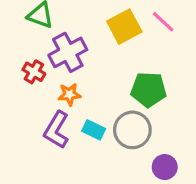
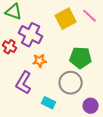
purple cross: (68, 52) -> (31, 35), turned -35
orange star: (69, 94) -> (40, 61), moved
cyan rectangle: (94, 130) -> (49, 103), moved

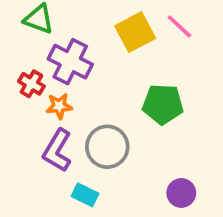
orange star: (40, 61) -> (59, 106), moved
gray circle: (71, 83) -> (107, 147), moved
cyan rectangle: (49, 103) -> (85, 195), moved

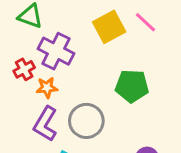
red cross: (31, 84) -> (24, 69), turned 30

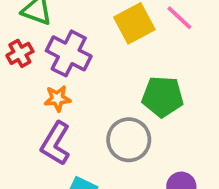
red cross: (24, 69) -> (20, 53), moved
gray circle: (86, 121) -> (129, 140), moved

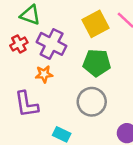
green pentagon: (163, 97) -> (97, 63), moved
purple L-shape: (56, 143) -> (26, 104), moved, turned -40

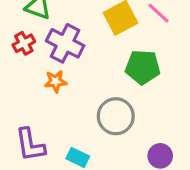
green pentagon: (97, 63) -> (143, 67), moved
purple L-shape: (26, 104) -> (30, 145), moved

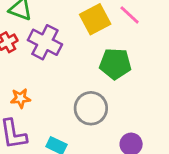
orange star: (56, 81) -> (21, 98), moved

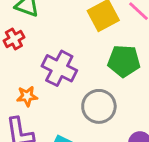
purple cross: (45, 42) -> (59, 68), moved

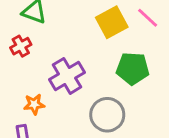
purple cross: (59, 68) -> (67, 76), turned 32

